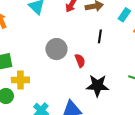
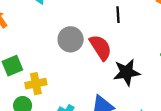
red semicircle: (80, 61) -> (101, 47), size x1.6

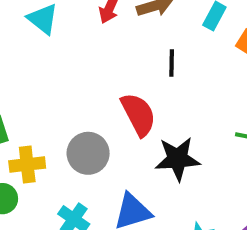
gray circle: (71, 39) -> (88, 153), moved

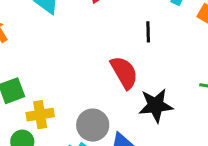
gray circle: (88, 153) -> (93, 125), moved

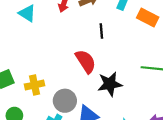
yellow cross: (40, 115) -> (35, 85), moved

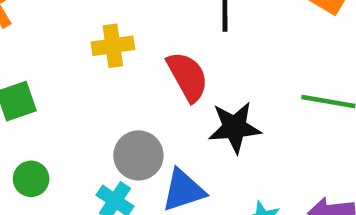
yellow cross: (35, 85) -> (113, 46), moved

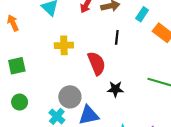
black star: (235, 127) -> (115, 89), size x0.7

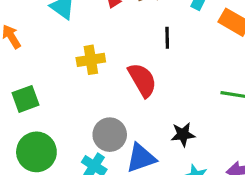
black star: (115, 89) -> (183, 134), moved
green circle: (20, 102) -> (36, 152), size x1.6

